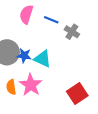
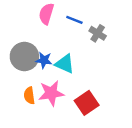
pink star: (31, 85) -> (51, 93), turned 30
red square: (77, 94) -> (87, 103), moved

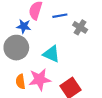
blue line: (74, 20) -> (60, 16), turned -32
blue star: (44, 60) -> (24, 26), moved

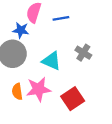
gray cross: (80, 27) -> (83, 53), moved

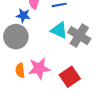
gray cross: (83, 53) -> (79, 36), size x1.5
cyan triangle: (51, 61) -> (59, 30), moved

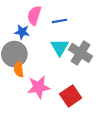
cyan triangle: (59, 30) -> (60, 47), turned 36
orange semicircle: (20, 70) -> (19, 69), moved

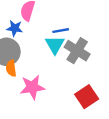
blue line: (60, 21) -> (61, 31), moved
red square: (71, 96) -> (87, 97), moved

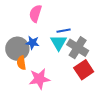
blue star: (15, 28) -> (32, 43), moved
red square: (87, 97) -> (84, 70), moved

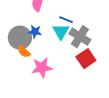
blue line: (64, 31) -> (66, 20), turned 32
orange semicircle: (21, 63) -> (24, 52), turned -40

